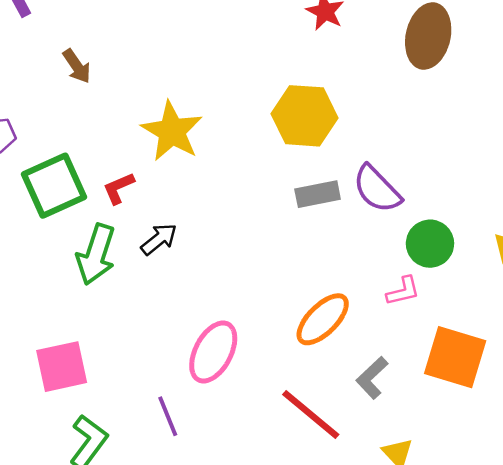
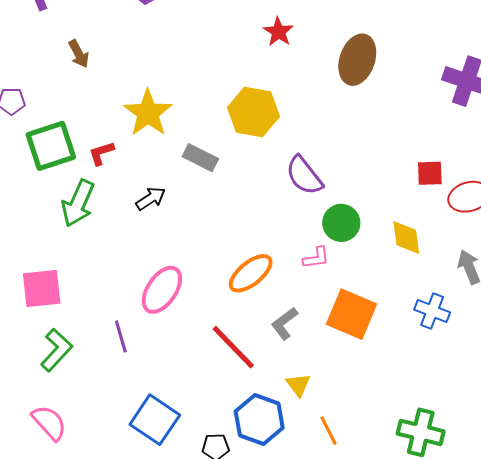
gray rectangle: (318, 194) -> (200, 158), moved, turned 32
black arrow: (159, 239) -> (151, 199), moved

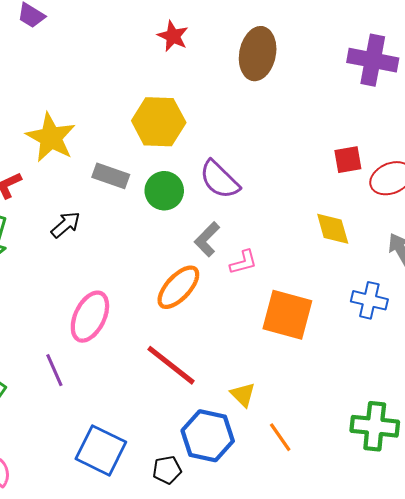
green circle: (341, 223) -> (164, 191), moved
gray L-shape: (284, 323) -> (207, 239), moved

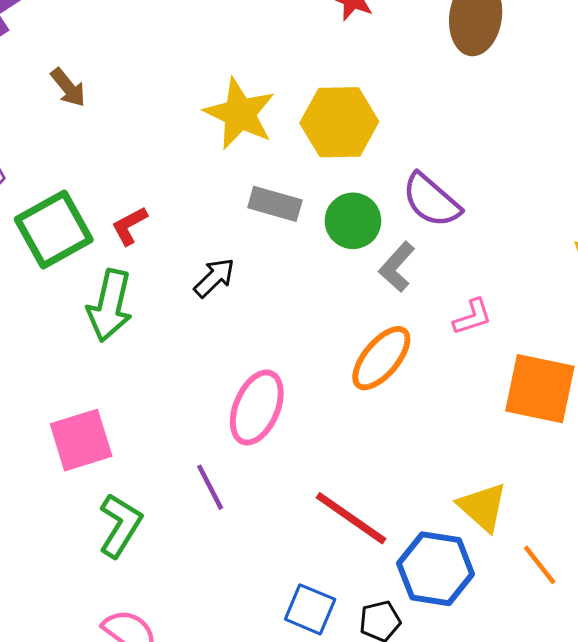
yellow star: (51, 138) -> (240, 114), moved
gray L-shape: (207, 239) -> (397, 267), moved
red line: (171, 365) -> (351, 518), moved
yellow triangle: (243, 395) -> (483, 507), size x1.4
blue square: (101, 450) -> (310, 609), moved, size x0.7

